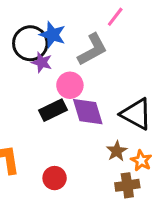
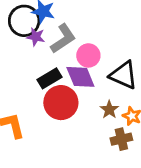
gray L-shape: (92, 50) -> (63, 39), moved
pink circle: (70, 85) -> (88, 55), moved
red circle: (55, 178) -> (61, 103), moved, size x1.6

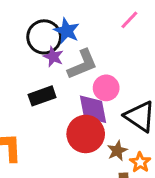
black rectangle: (49, 78) -> (42, 96), moved
red circle: (61, 103) -> (86, 134), moved

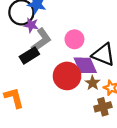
gray L-shape: (82, 64) -> (41, 40), moved
purple diamond: (93, 109) -> (85, 65), moved

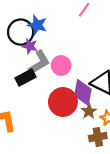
pink circle: (74, 39) -> (61, 65), moved
purple diamond: (85, 65) -> (83, 92), turned 30

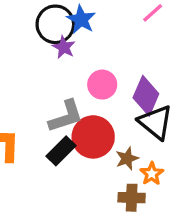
gray L-shape: (39, 63) -> (66, 116), moved
black rectangle: (25, 78) -> (61, 151), moved, turned -30
purple diamond: (83, 92) -> (146, 96), moved

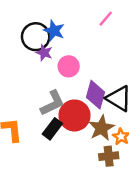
pink circle: (102, 85) -> (69, 66), moved
purple diamond: (146, 96) -> (95, 95), moved
brown star: (127, 158) -> (101, 128), size x1.5

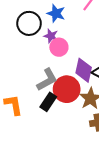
blue star: (54, 31) -> (56, 13), moved
purple star: (44, 53) -> (51, 36), moved

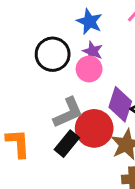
black circle: (29, 23) -> (53, 54), moved
purple star: (51, 36) -> (93, 51), moved

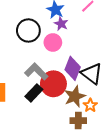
purple star: (93, 51) -> (61, 24), moved
gray L-shape: (68, 113) -> (36, 72), turned -115

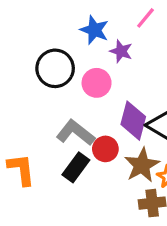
purple star: (61, 24) -> (121, 51), moved
red circle: (53, 84) -> (105, 149), size x0.6

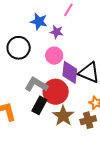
pink circle: (97, 83) -> (54, 56), moved
red circle: (105, 149) -> (56, 92), size x1.6
brown star: (142, 165) -> (63, 116), moved

